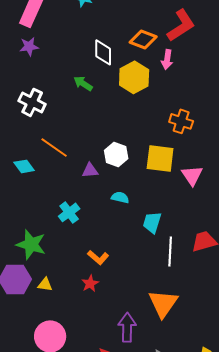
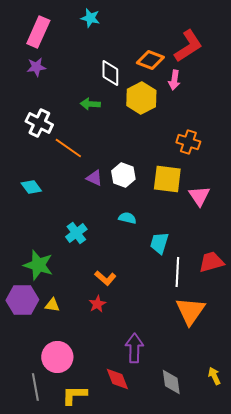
green arrow: (83, 83) -> (90, 104), turned -30
orange line: (54, 147) -> (68, 148), moved
purple triangle: (90, 170) -> (94, 178), moved, turned 30
orange triangle: (163, 303) -> (190, 311), moved

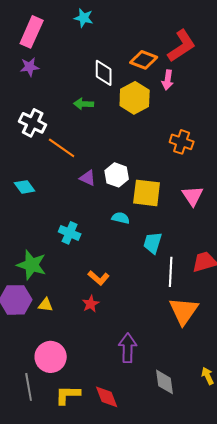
yellow square: (167, 179) -> (147, 193), moved
cyan cross: (76, 233) -> (70, 233), turned -30
red diamond: (117, 379) -> (107, 397), moved

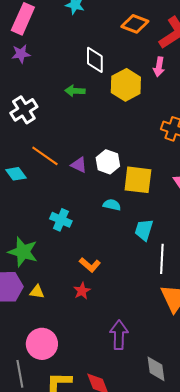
orange diamond: (144, 60) -> (135, 24), moved
white cross: (33, 123) -> (24, 110), turned 32
orange line: (62, 148) -> (45, 156), moved

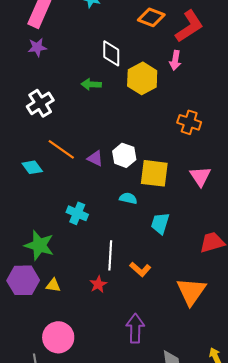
white line: (162, 259) -> (110, 255), moved
orange L-shape: (90, 265) -> (140, 269), moved

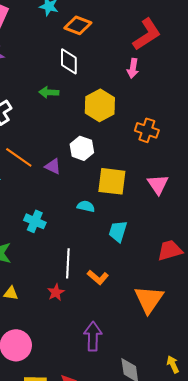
orange diamond: (151, 17) -> (78, 25), moved
yellow hexagon: (142, 78) -> (100, 105), moved
white hexagon: (124, 155) -> (82, 148), moved

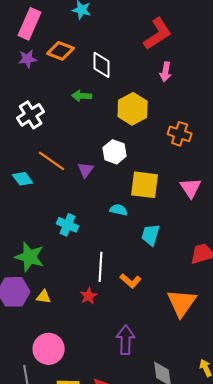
orange diamond: (78, 25) -> (61, 51), moved
red L-shape: (147, 34) -> (158, 34), moved
purple triangle: (53, 166) -> (86, 170), turned 42

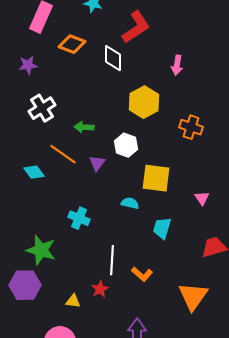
red L-shape: (158, 34) -> (136, 27), moved
purple star: (28, 59) -> (28, 65), moved
green arrow: (82, 96) -> (84, 127), moved
pink triangle: (191, 188) -> (202, 198), moved, size x0.7
yellow triangle: (44, 297) -> (73, 301), moved

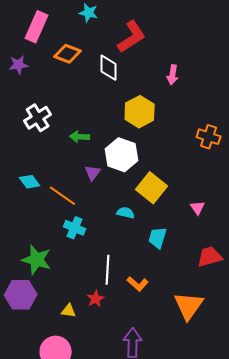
purple star: (28, 65) -> (19, 65), moved
orange cross: (191, 127) -> (209, 137), moved
white hexagon: (126, 145) -> (122, 155), size x1.4
orange line: (63, 154) -> (63, 196), moved
yellow square: (156, 178) -> (152, 188), turned 32

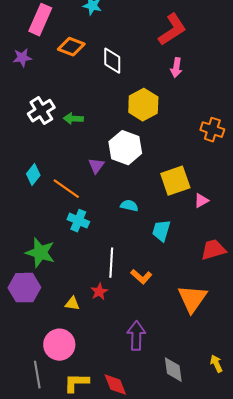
red L-shape: (132, 37) -> (172, 30), moved
green arrow: (80, 137) -> (73, 119), moved
cyan diamond: (30, 182) -> (33, 175), turned 75
yellow square: (152, 188) -> (175, 181), moved, turned 32
pink triangle: (198, 208) -> (201, 201), turned 35

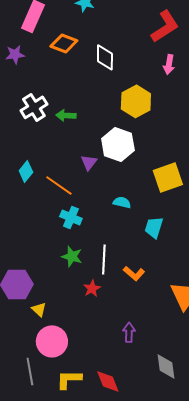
green star: (40, 253) -> (72, 256), moved, size x0.7
yellow triangle: (72, 304) -> (39, 309), moved, turned 35
purple arrow: (136, 336) -> (129, 332), size x0.7

